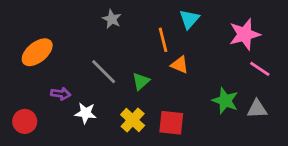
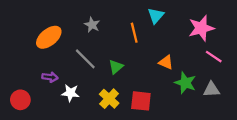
gray star: (112, 19) -> (92, 25), moved
orange ellipse: (37, 52) -> (49, 37), moved
orange triangle: (180, 65) -> (166, 62), moved

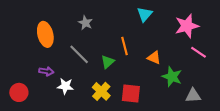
orange line: (134, 33) -> (125, 46), moved
orange ellipse: (49, 37) -> (45, 34), turned -65
gray triangle: (211, 90) -> (193, 96), moved

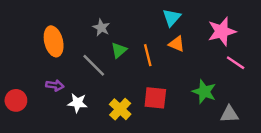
orange triangle: (154, 58) -> (177, 44), moved
green triangle: (108, 62) -> (119, 50), moved
red circle: (19, 92) -> (16, 100), moved
red square: (131, 94) -> (155, 98), moved

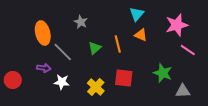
green triangle: (119, 50) -> (95, 48), moved
gray line: (94, 65) -> (63, 52), moved

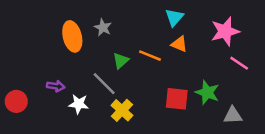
orange ellipse: (43, 33) -> (72, 36), moved
orange line: (118, 44) -> (150, 56), turned -54
gray line: (63, 52) -> (104, 84), moved
red square: (124, 78) -> (177, 99), moved

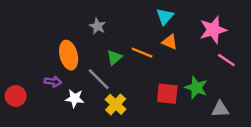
orange ellipse: (72, 36) -> (69, 55), moved

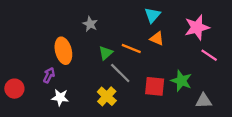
gray line: (99, 79) -> (120, 73), moved
purple arrow: (53, 82) -> (49, 75), turned -72
white star: (75, 98) -> (60, 97), moved

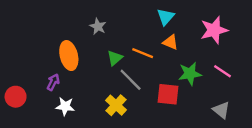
pink line: (209, 55) -> (223, 71), moved
green star: (181, 81) -> (190, 74), moved, turned -30
gray triangle: (204, 101) -> (221, 110), turned 42

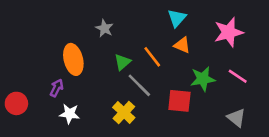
orange line: (143, 53) -> (152, 57), turned 30

